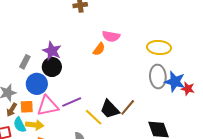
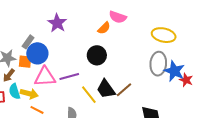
gray rectangle: (25, 62) -> (28, 42), moved
black circle: (52, 67) -> (97, 55), moved
orange square: (27, 107) -> (25, 62), moved

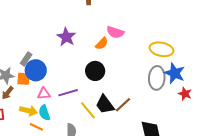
purple star: (57, 23) -> (66, 37), moved
blue star: (174, 71) -> (175, 73), moved
pink triangle: (45, 77) -> (44, 94), size x0.6
cyan semicircle: (14, 91) -> (44, 113), moved

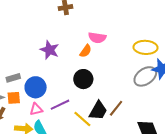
gray rectangle: (26, 59) -> (13, 78), turned 48
blue circle: (36, 70) -> (36, 87), moved
gray ellipse: (157, 78) -> (145, 76), turned 60
black trapezoid: (105, 104) -> (98, 111), turned -105

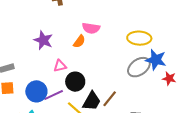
black circle: (83, 79) -> (75, 82), moved
blue circle: (36, 87) -> (36, 91), moved
pink triangle: (36, 109) -> (60, 66), moved

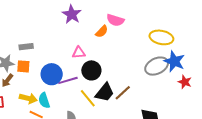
purple star: (43, 40) -> (72, 14), moved

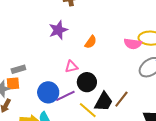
purple star: (72, 14) -> (58, 30), turned 30
pink semicircle: (115, 20) -> (133, 44), moved
orange square: (23, 66) -> (13, 83), moved

